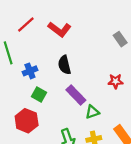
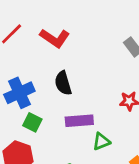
blue cross: (30, 71) -> (19, 93), size x1.5
purple rectangle: (76, 95) -> (79, 121), turned -48

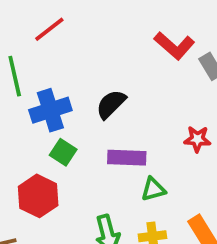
red L-shape: (55, 38) -> (174, 46), moved
black semicircle: (63, 83) -> (111, 104), turned 55

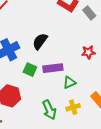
green square: (63, 152) -> (30, 70), moved

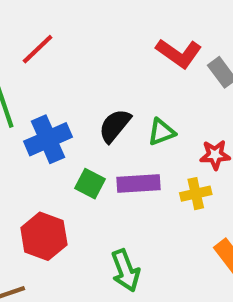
green triangle: (69, 82) -> (161, 132), moved
yellow cross: (73, 107) -> (196, 194), moved

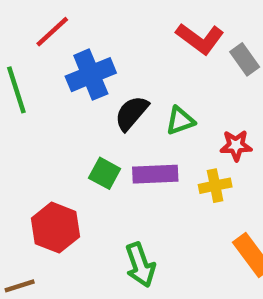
blue cross: (48, 139) -> (91, 75), moved

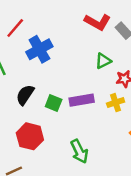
black semicircle: (132, 113) -> (25, 95), moved
green triangle: (180, 121) -> (103, 61), moved

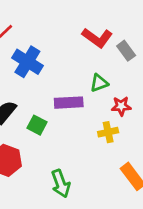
blue cross: (39, 49) -> (27, 62), turned -35
purple rectangle: (82, 100) -> (69, 103), moved

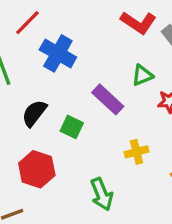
purple rectangle: (69, 103) -> (108, 99), turned 48
yellow cross: (108, 132) -> (137, 152), moved

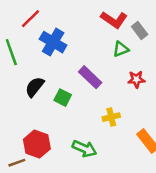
green triangle: (142, 75) -> (121, 49), moved
red hexagon: (37, 169) -> (37, 144), moved
green arrow: (102, 194) -> (85, 149), turned -45

